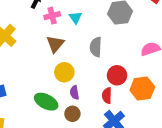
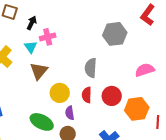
cyan triangle: (75, 18) -> (31, 47), moved
brown triangle: (55, 44) -> (39, 71), moved
red semicircle: (107, 96) -> (87, 95), moved

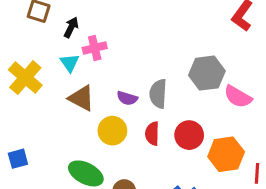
gray hexagon: (115, 34) -> (207, 73), moved
pink semicircle: (145, 70) -> (238, 97), turned -132
brown triangle: (39, 71) -> (81, 98), turned -42
purple semicircle: (70, 113) -> (127, 98), moved, turned -64

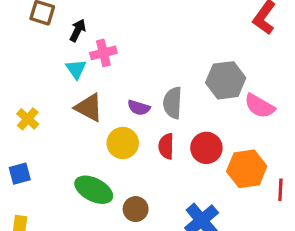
yellow cross: (25, 78) -> (28, 119), moved, size x0.6

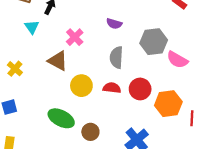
pink cross: (103, 53) -> (75, 37), moved, turned -30
cyan triangle: (76, 69) -> (32, 27), moved
purple semicircle: (139, 108) -> (114, 24), moved
red semicircle: (166, 146) -> (112, 88), turned 96

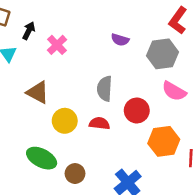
purple semicircle: (114, 24) -> (120, 40), moved
pink cross: (75, 37) -> (57, 45), moved
gray hexagon: (154, 42) -> (162, 54), moved
red circle: (140, 89) -> (137, 110), moved

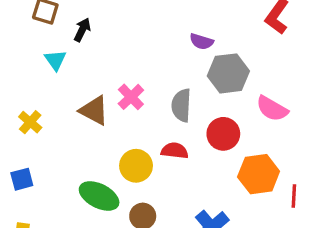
pink cross: (57, 45) -> (131, 97), moved
gray hexagon: (162, 54) -> (228, 73), moved
yellow circle: (65, 121) -> (136, 166), moved

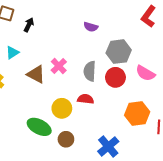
purple semicircle: (201, 42) -> (91, 27), moved
cyan triangle: (55, 60) -> (12, 53), moved, turned 32
red circle: (223, 134) -> (115, 77), moved

